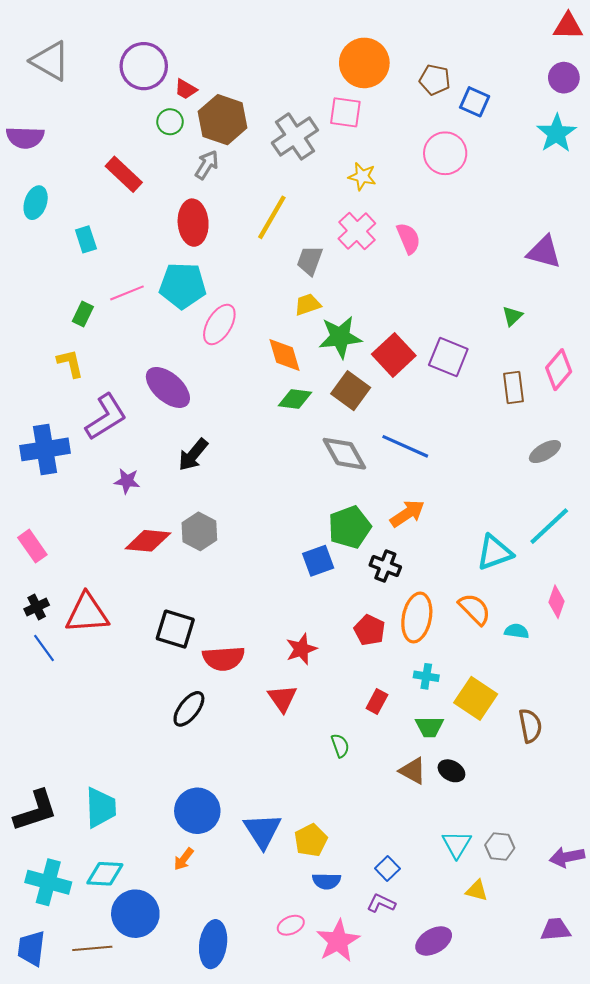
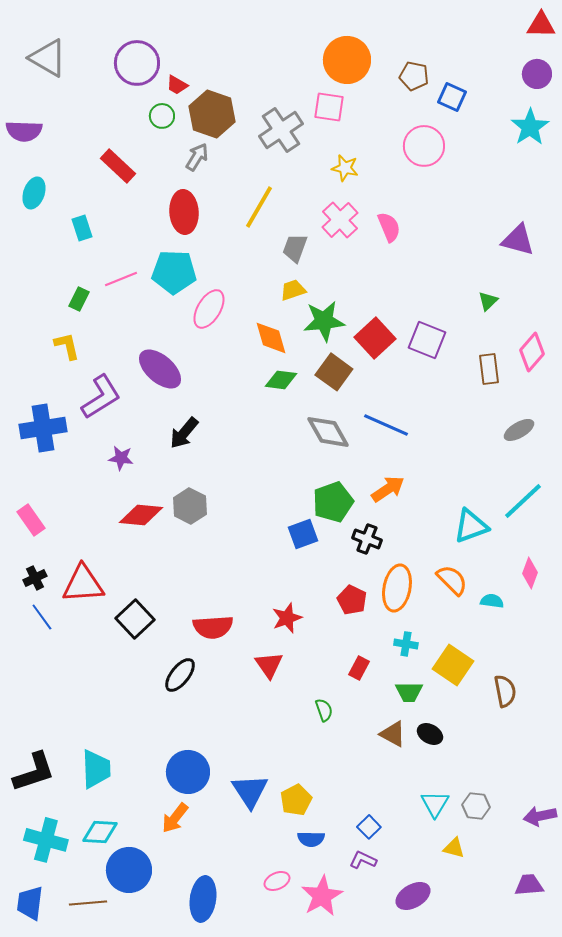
black square: (175, 629) -> (135, 619), moved, turned 30
orange arrow: (184, 859) -> (175, 818), size x1.4

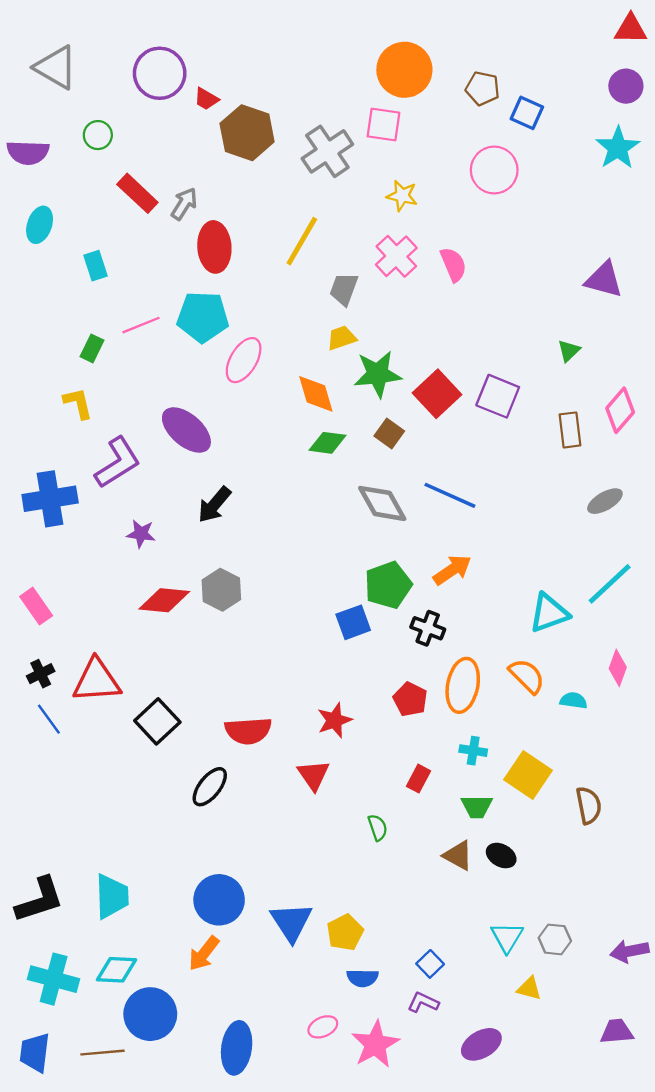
green circle: (162, 116) -> (98, 135), moved
gray arrow: (197, 157) -> (184, 204), moved
brown square: (334, 372) -> (389, 433), size x0.7

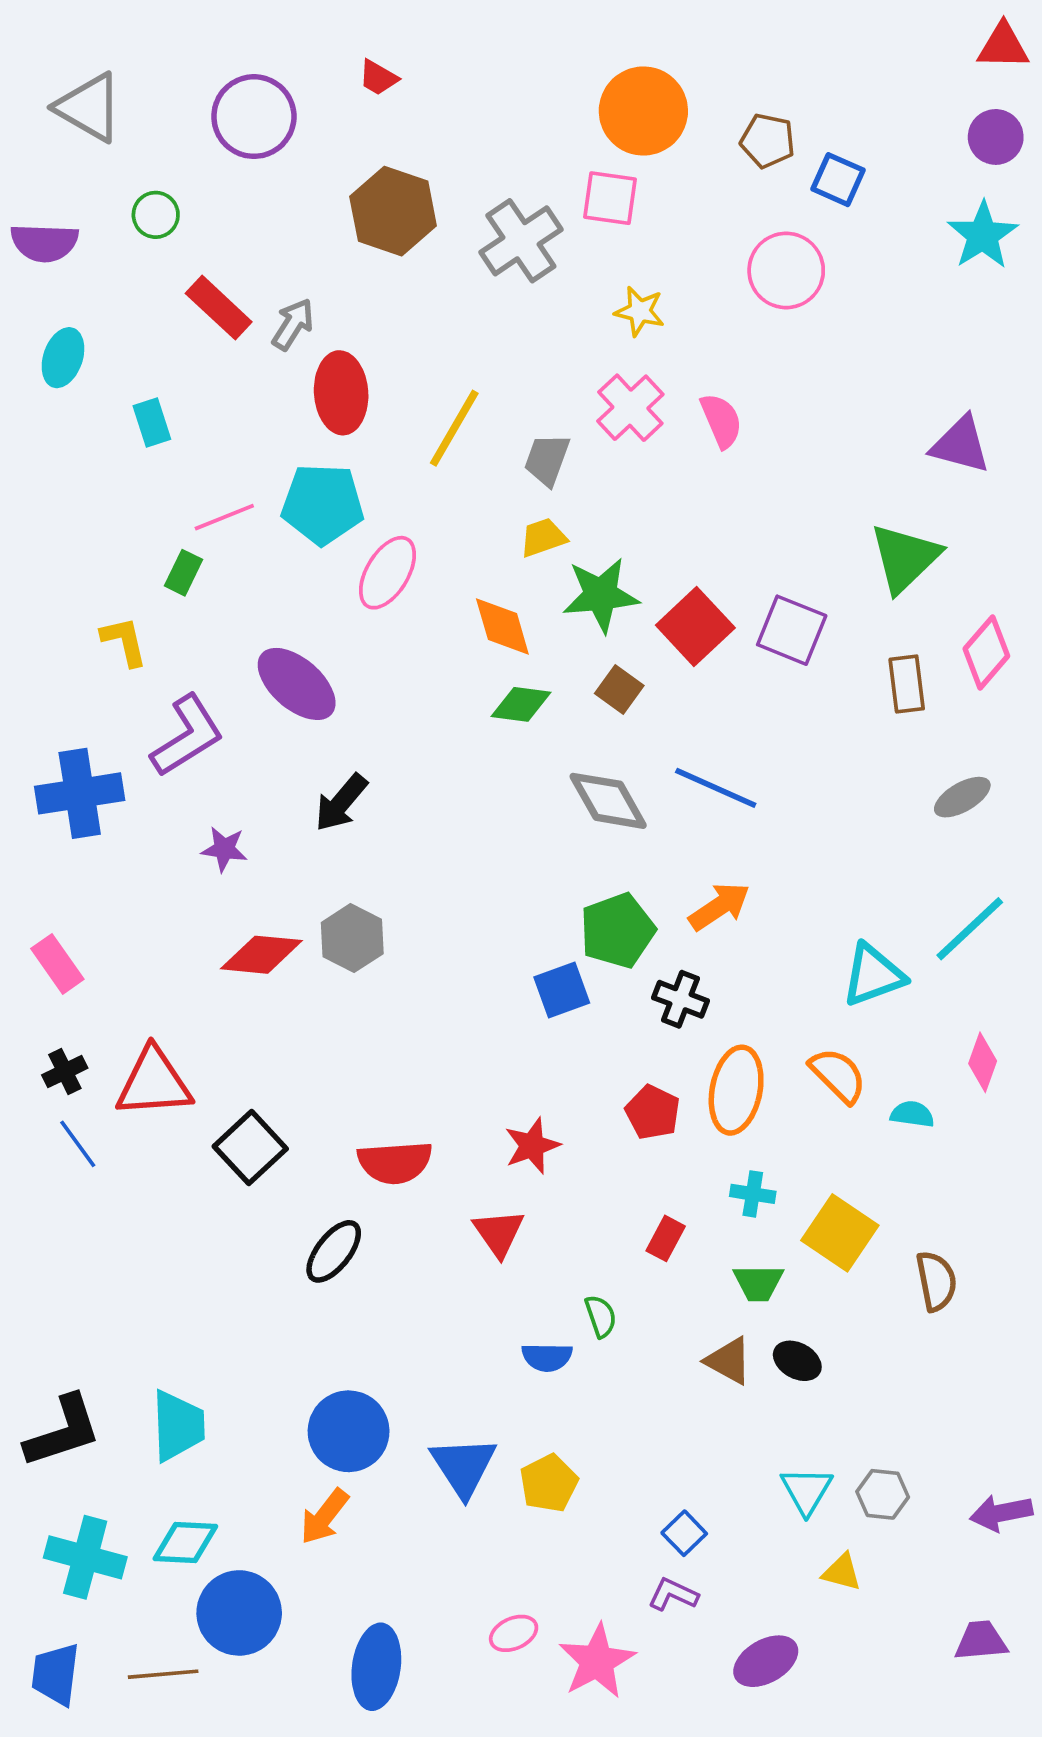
red trapezoid: (206, 99) -> (378, 78), moved
yellow line: (302, 241) -> (454, 428), moved
green rectangle: (92, 348) -> (183, 573), moved
green triangle: (569, 351) -> (905, 558), size x2.0
blue semicircle: (362, 978) -> (547, 1357), moved

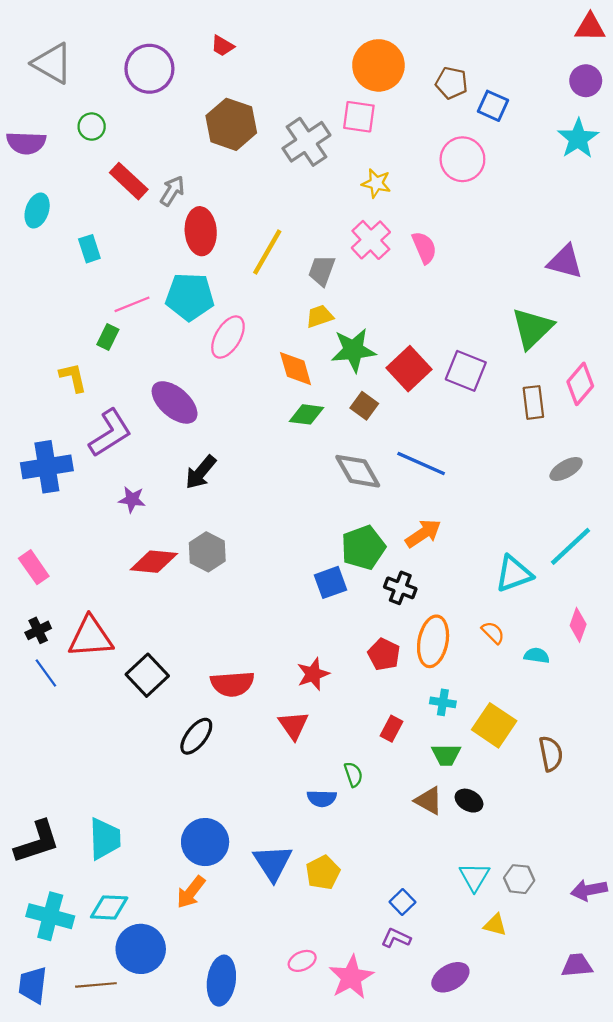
orange semicircle: (838, 1075) -> (493, 633), size x0.7

